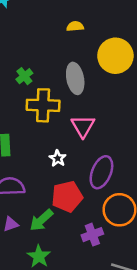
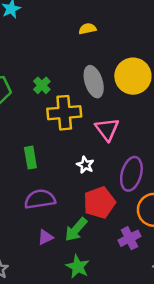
yellow circle: (115, 56) -> (133, 76), moved

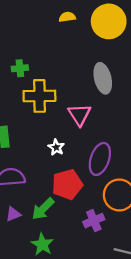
yellow circle: (133, 76) -> (109, 21), moved
gray ellipse: (94, 82) -> (103, 78), moved
green cross: (42, 85) -> (20, 68), turned 35

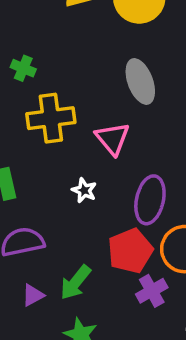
green cross: (20, 68) -> (23, 68), moved, turned 35
red pentagon: (67, 184) -> (130, 251), moved

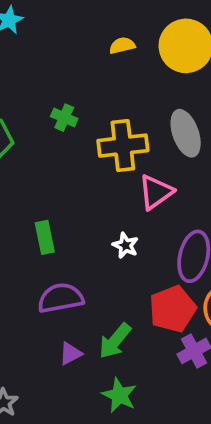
yellow cross: (51, 118) -> (123, 146), moved
pink triangle: (112, 139) -> (156, 192), turned 33

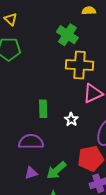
green cross: (64, 118) -> (67, 35), moved, size x1.5
green rectangle: (45, 237) -> (43, 109), moved

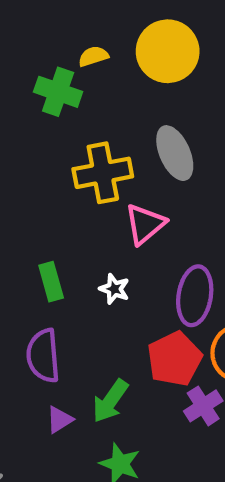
green cross: (67, 35) -> (58, 92), moved
purple semicircle: (31, 142) -> (43, 356), turned -80

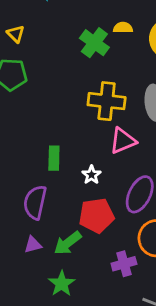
red pentagon: (174, 359) -> (97, 216), moved

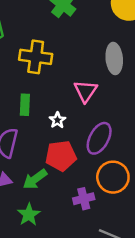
yellow cross: (107, 101) -> (36, 57), moved
pink triangle: (123, 141) -> (86, 91), turned -35

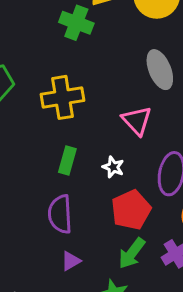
green rectangle: (25, 105) -> (67, 160), turned 30
green arrow: (35, 179) -> (132, 253), moved

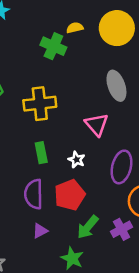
green rectangle: (67, 160) -> (41, 153), turned -30
red pentagon: (131, 210) -> (70, 195), moved

